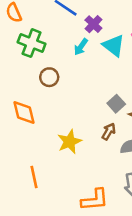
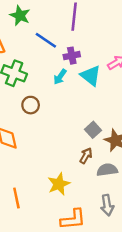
purple cross: (93, 24) -> (72, 56), turned 35
yellow star: (69, 142) -> (59, 184), moved

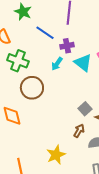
brown circle: (31, 105) -> (32, 88), size x1.5

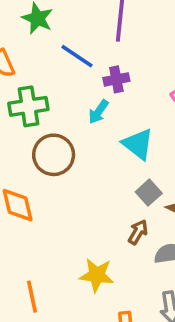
green cross: (18, 61) -> (28, 106), turned -30
cyan triangle: (83, 63) -> (138, 144), moved
yellow star: (56, 155) -> (97, 275), turned 30

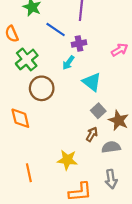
green cross: (28, 106) -> (27, 59), turned -30

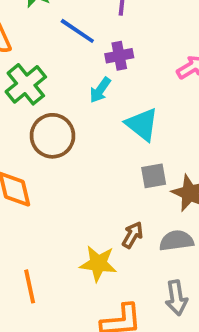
gray square: (98, 111) -> (154, 176), turned 32
brown arrow: (92, 134) -> (133, 235), moved

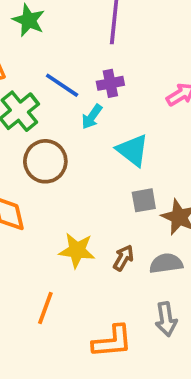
blue line: (77, 31) -> (62, 85), moved
yellow star: (98, 264) -> (77, 250), moved
orange line: (30, 286) -> (45, 308), moved, turned 32

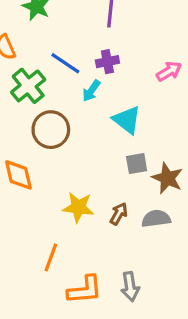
gray arrow: (166, 319) -> (130, 287), moved
orange L-shape: (112, 341) -> (85, 290), moved

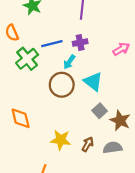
blue line: (65, 63) -> (52, 44), turned -48
brown circle: (51, 130) -> (62, 85), moved
gray square: (137, 164) -> (100, 111), turned -32

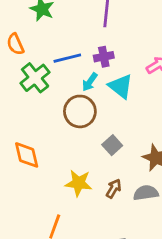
cyan triangle: (93, 81) -> (121, 86), moved
gray square: (100, 111) -> (112, 145), moved

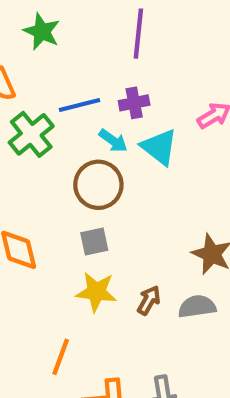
cyan arrow: (90, 82) -> (113, 141), turned -90
gray square: (112, 145) -> (94, 241), moved, turned 30

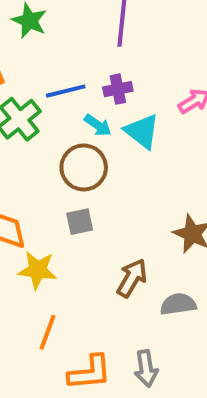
yellow star: (96, 292) -> (37, 270), moved
brown arrow: (149, 300) -> (132, 278), size x1.4
gray semicircle: (197, 307) -> (178, 304), moved

